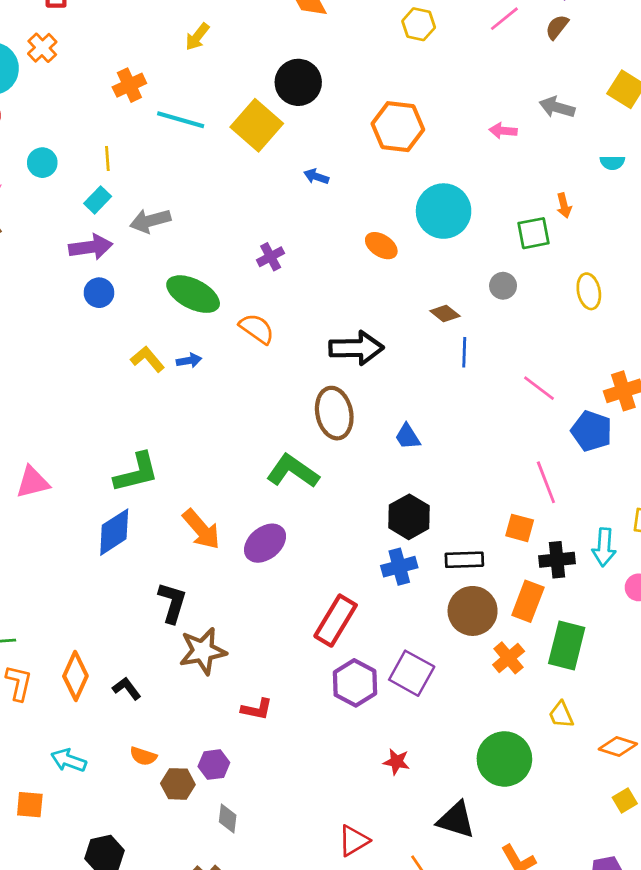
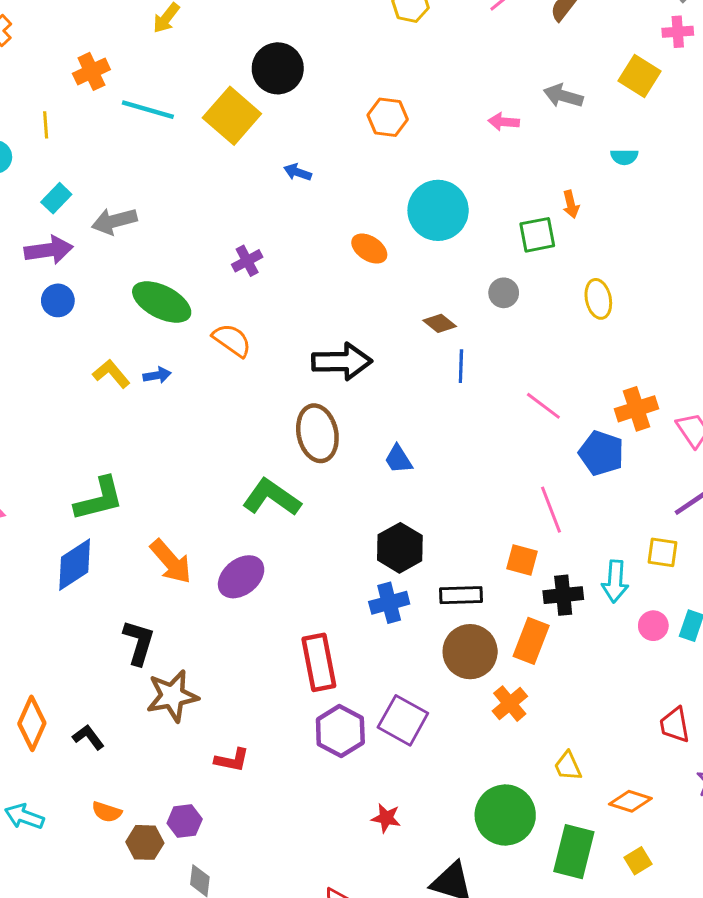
orange hexagon: (398, 127) -> (388, 117), size x0.7
yellow line: (107, 158) -> (46, 125), moved
red rectangle: (336, 621) -> (319, 662), turned -42
green rectangle: (567, 646) -> (574, 852), moved

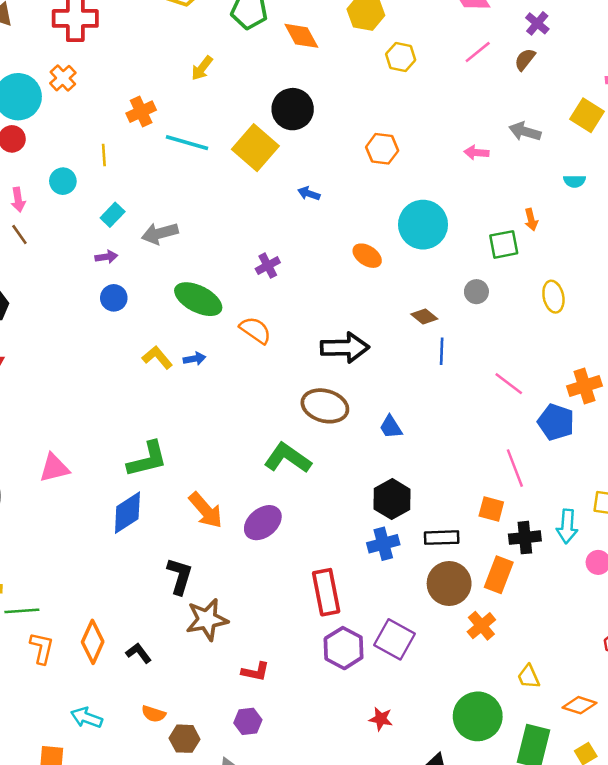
purple arrow: (49, 250) -> (106, 257), size x0.6
brown ellipse: (317, 433) -> (325, 406), turned -63
purple hexagon: (185, 821) -> (248, 721), moved

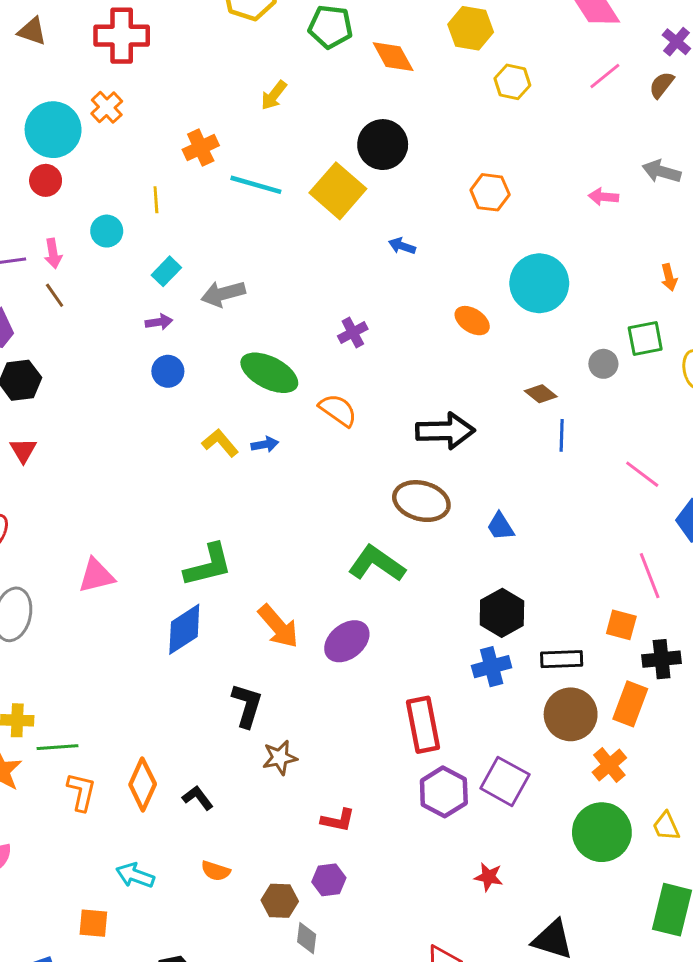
green square: (504, 244) -> (645, 338), moved
brown star: (207, 620) -> (280, 758), size x0.7
green circle: (478, 716) -> (602, 832), moved
brown hexagon: (185, 739) -> (280, 901), moved

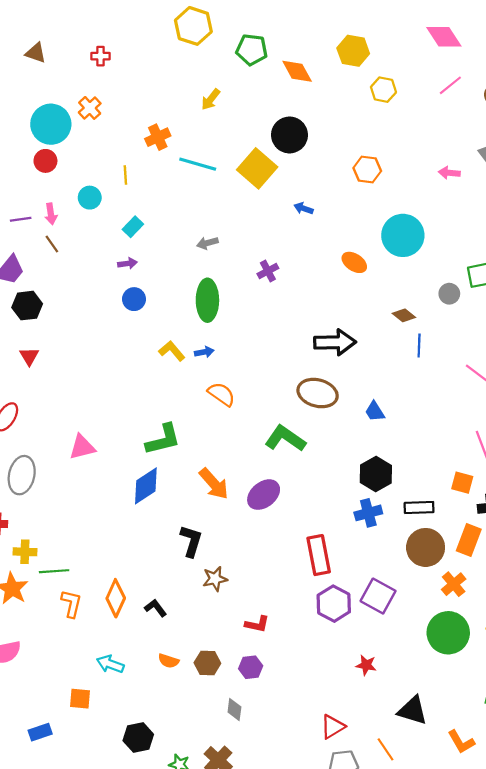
red cross: (122, 36) -> (101, 56), size x0.5
gray arrow: (223, 294) -> (207, 243), moved, size x0.7
green ellipse: (269, 373) -> (207, 300), turned 63
orange semicircle: (338, 410) -> (221, 394), moved
brown hexagon: (280, 901) -> (207, 663), moved

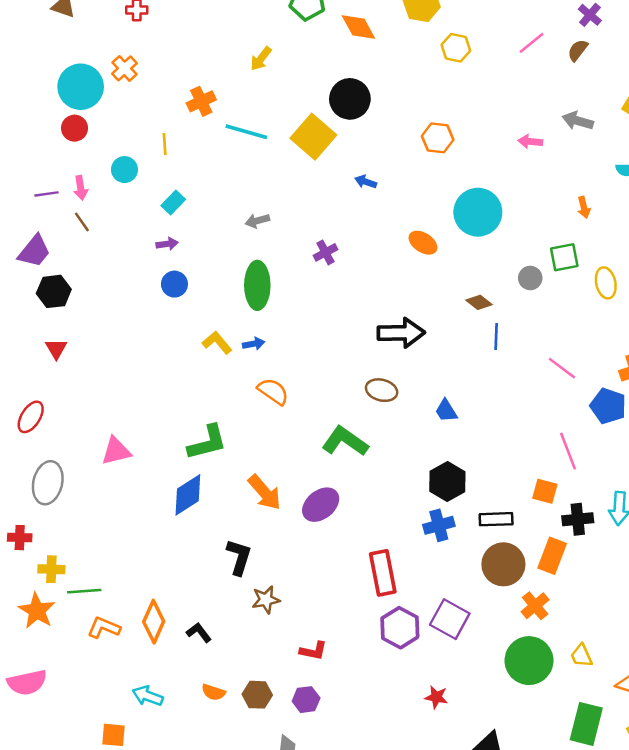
brown ellipse: (318, 393) -> (382, 390), size x0.7
orange L-shape: (71, 604) -> (104, 628), turned -80

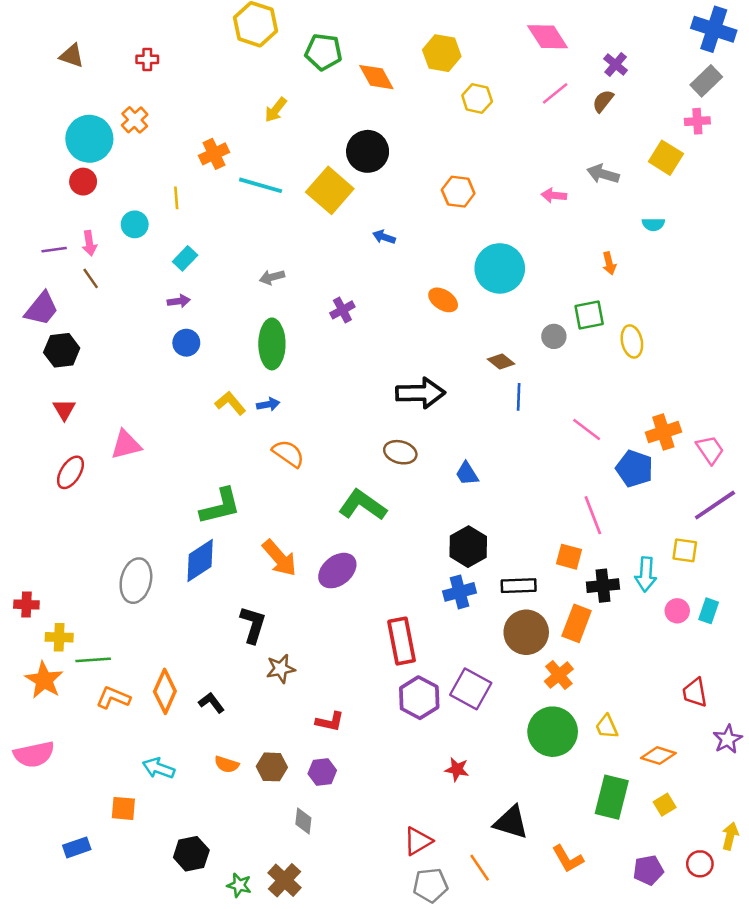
red ellipse: (31, 417) -> (70, 472), moved
pink triangle: (116, 451) -> (126, 445), moved
gray ellipse: (48, 483) -> (136, 581), moved

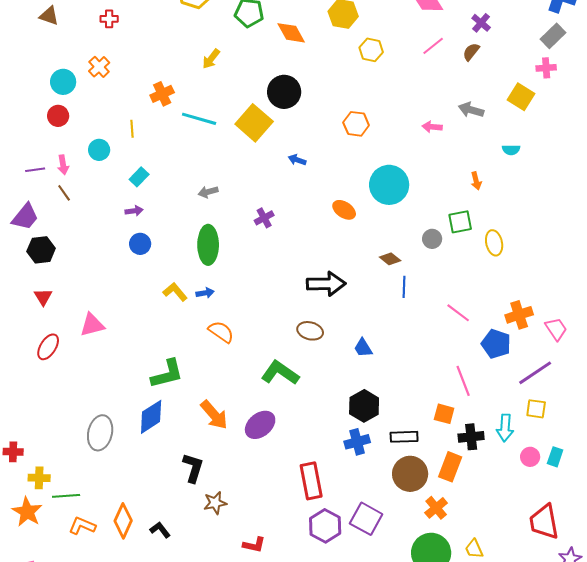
cyan circle: (89, 139) -> (63, 82), size x0.7
purple line: (715, 505) -> (535, 373), moved
red trapezoid: (695, 693) -> (544, 522), size x1.5

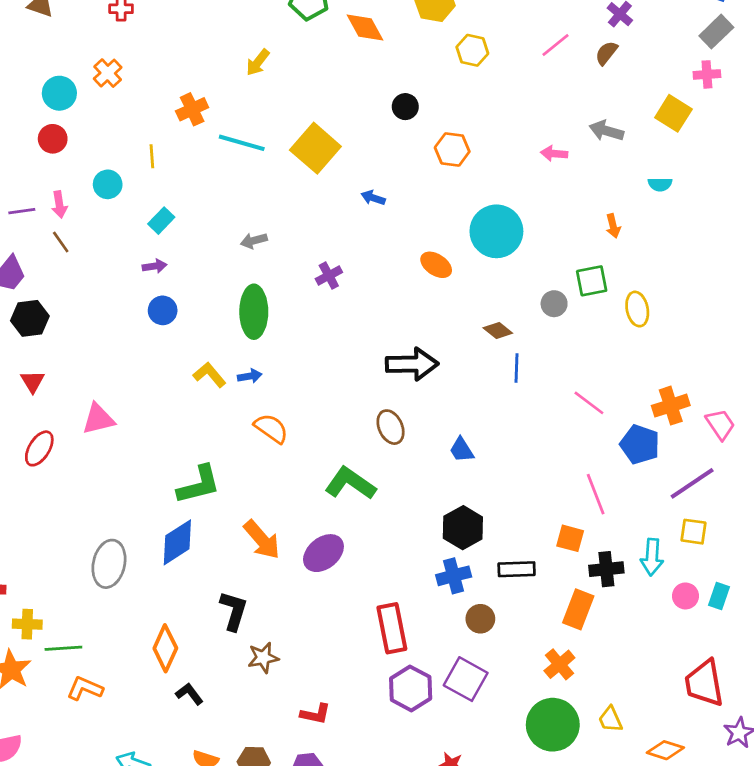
black circle: (284, 92) -> (405, 107), moved, size x0.6
brown ellipse: (310, 331) -> (391, 427), turned 50
brown circle: (410, 474) -> (480, 619), moved, size x0.6
orange diamond: (123, 521) -> (165, 648), moved

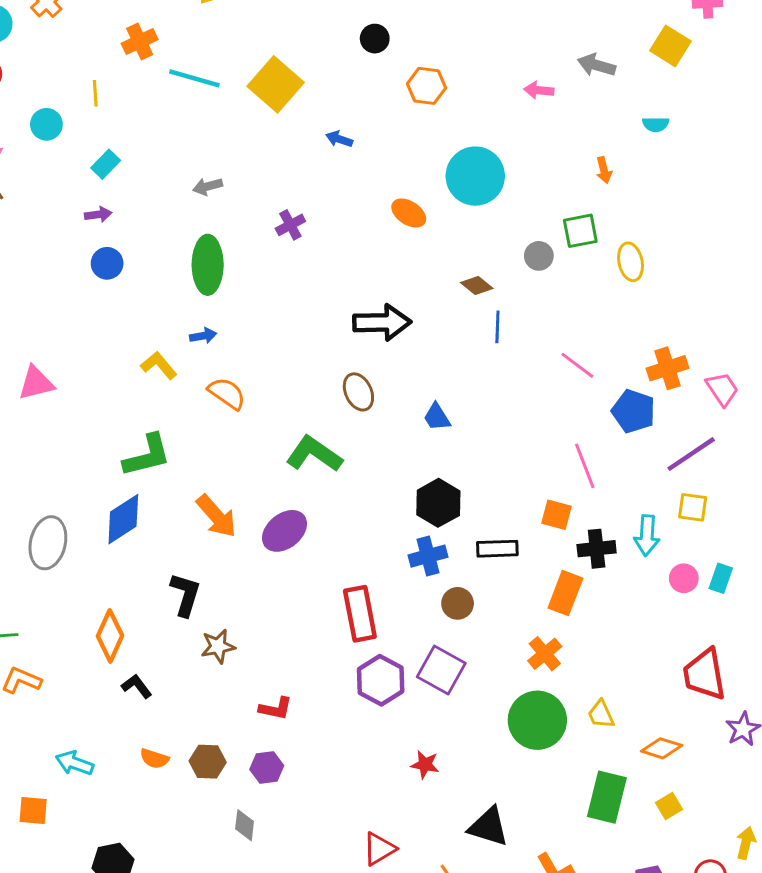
yellow L-shape: (210, 375) -> (159, 365), moved

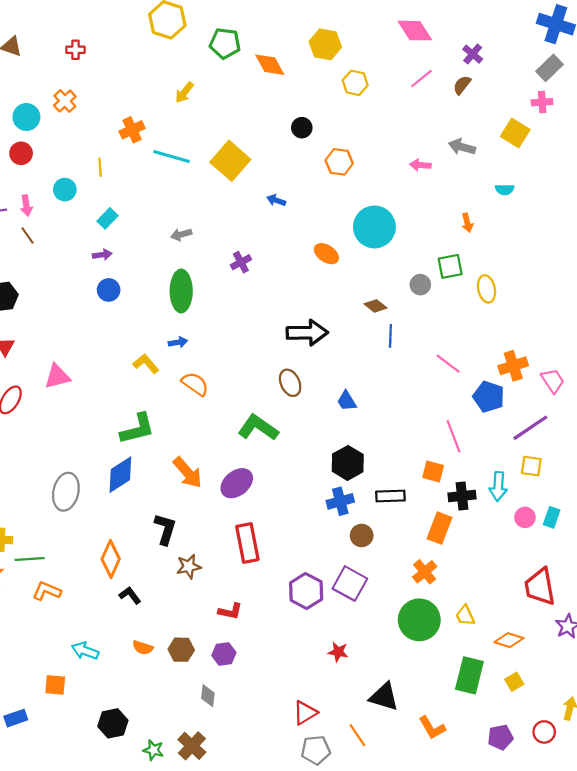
red rectangle: (360, 614) -> (247, 543), moved

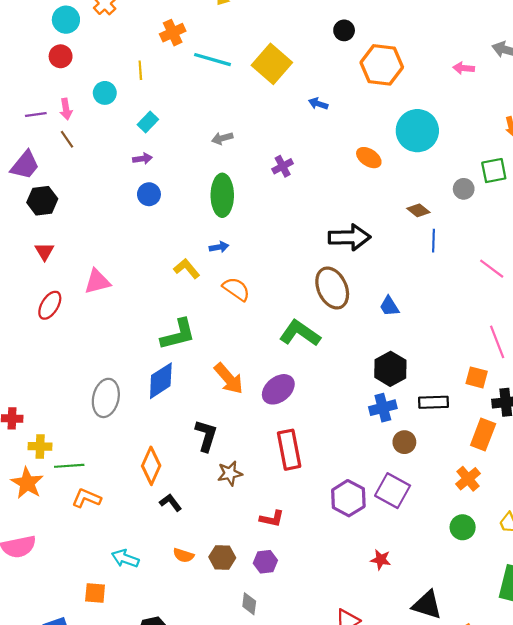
orange hexagon: (339, 162) -> (382, 65), size x1.5
brown ellipse: (290, 383) -> (332, 288), size x1.5
green circle: (419, 620) -> (463, 527), size x0.6

